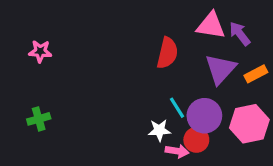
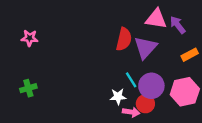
purple triangle: (220, 69) -> (145, 48), moved

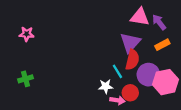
red semicircle: (124, 39) -> (132, 60), moved
orange rectangle: (190, 55) -> (162, 45), moved
purple circle: (151, 86) -> (148, 75), moved

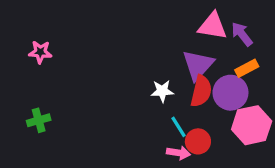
cyan line: (117, 71) -> (178, 127), moved
purple circle: (148, 75) -> (230, 93), moved
white star: (106, 86) -> (162, 91), moved

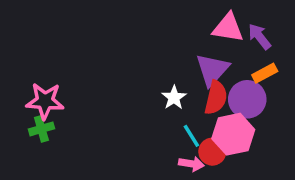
pink star: (40, 52) -> (45, 101), moved, size x1.5
white star: (162, 91) -> (174, 98), turned -30
pink hexagon: (252, 125) -> (233, 134), moved

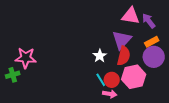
purple circle: (247, 99) -> (154, 57), moved
green cross: (41, 129) -> (13, 75), moved
cyan line: (191, 136) -> (101, 80), moved
red circle: (212, 152) -> (112, 80), moved

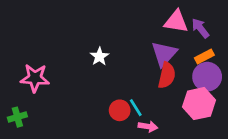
white star: (100, 56) -> (99, 56), moved
green cross: (13, 75) -> (17, 117), moved
pink hexagon: (134, 77) -> (199, 104), moved
red circle: (112, 80) -> (120, 110), moved

